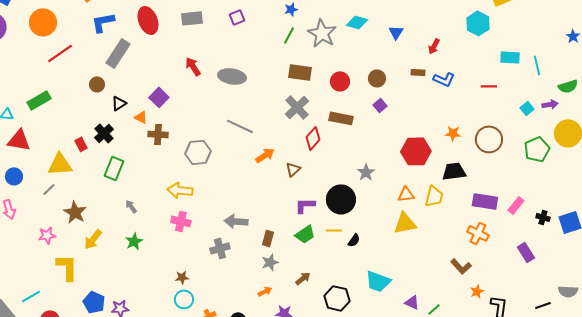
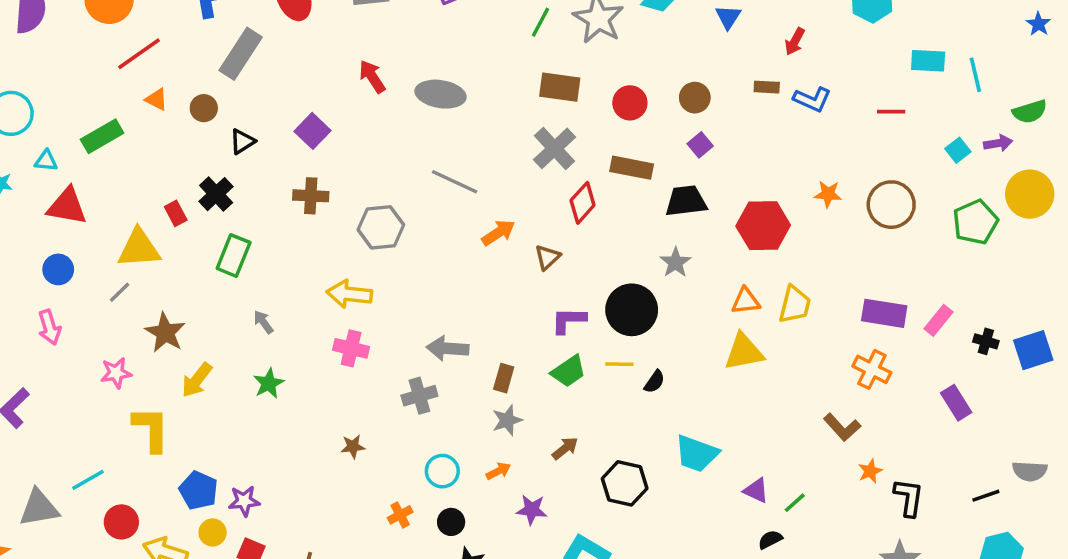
orange triangle: (141, 117) -> (156, 99), moved
black trapezoid: (454, 171) -> (686, 201), moved
cyan circle: (184, 299) -> (442, 471), moved

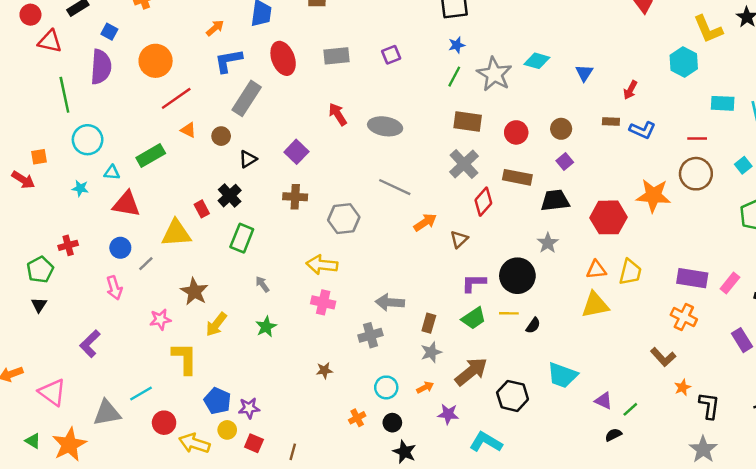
orange star: (828, 194) -> (653, 196), size x1.8
brown circle: (891, 205) -> (696, 174), moved
gray line: (120, 292) -> (146, 264), moved
brown arrow: (565, 448) -> (471, 372), size x1.8

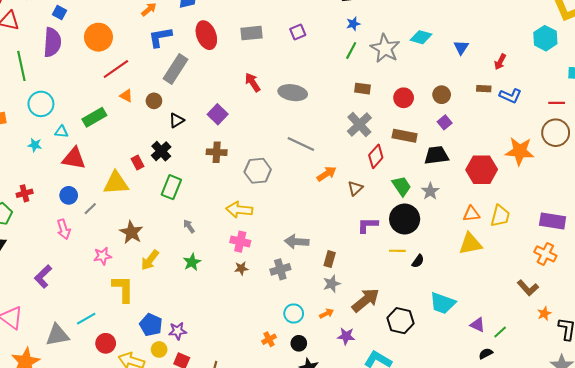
brown rectangle: (468, 121) -> (362, 89), size x0.7
green trapezoid: (474, 318) -> (402, 186), moved, turned -90
brown star: (324, 370) -> (241, 268), moved

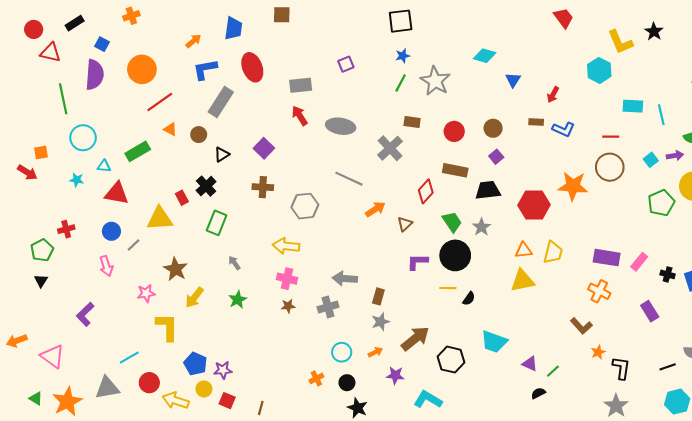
gray rectangle: (252, 33) -> (301, 85), moved
cyan diamond: (421, 37) -> (485, 56), moved
gray cross: (359, 124) -> (390, 148), moved
gray triangle: (57, 335) -> (107, 388), moved

